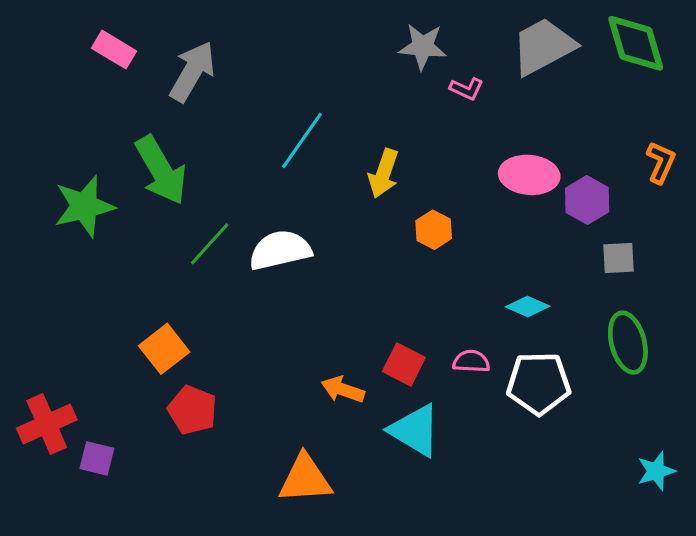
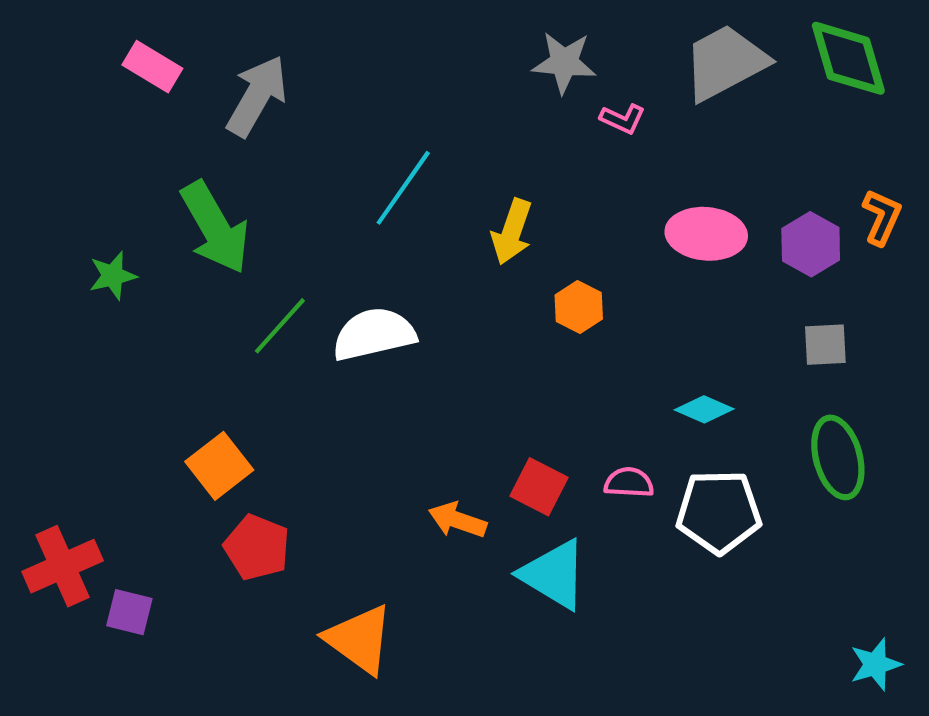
purple hexagon: (587, 200) -> (811, 244), moved
green star: (84, 206) -> (113, 276), size x0.6
cyan star: (656, 471) -> (876, 664), moved
orange triangle: (305, 479) -> (359, 639), moved, turned 40

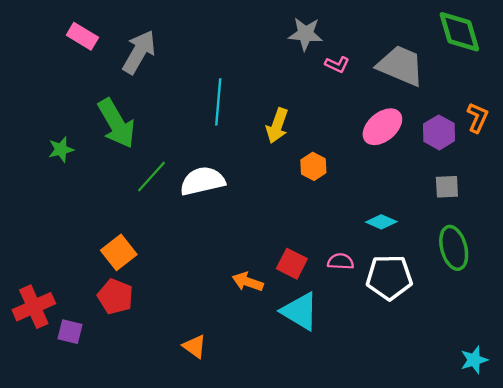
gray trapezoid: (725, 62) -> (401, 66), moved, turned 51
cyan line: (403, 188) -> (218, 102), turned -30
pink ellipse: (706, 234) -> (382, 127), turned -45
red pentagon: (257, 547) -> (115, 297), moved
orange triangle: (359, 639) -> (195, 346), size x0.6

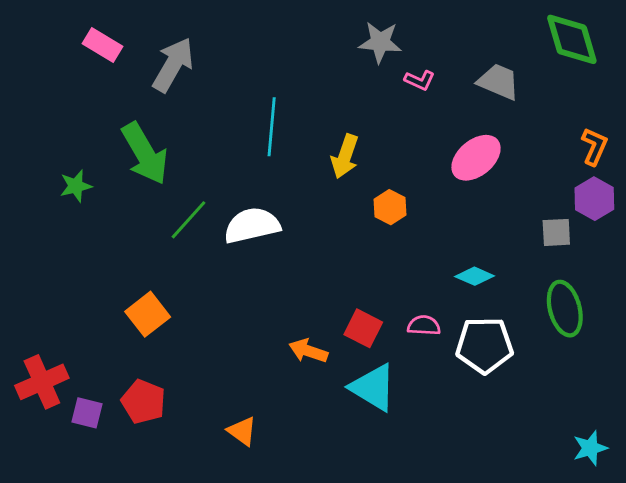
gray trapezoid: (401, 66) -> (499, 82), size x0.7
purple hexagon: (439, 132) -> (594, 199), moved
red pentagon: (115, 297) -> (143, 402), moved

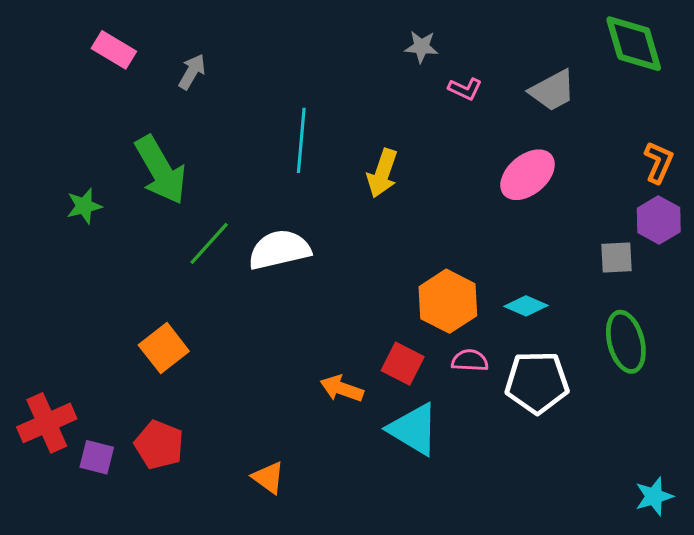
gray star: (380, 42) -> (421, 47), size x0.7
gray arrow: (173, 65) -> (192, 72), size x0.6
gray trapezoid: (499, 82) -> (553, 90), turned 129
orange hexagon: (390, 207) -> (448, 301), moved, size x1.6

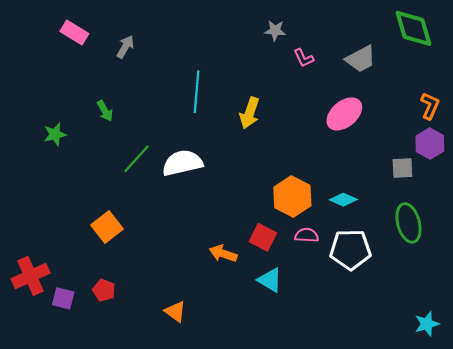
pink L-shape: (465, 89) -> (304, 58), turned 40
green arrow: (161, 170) -> (105, 111), size x0.5
cyan triangle: (414, 429) -> (270, 280), size x0.7
red pentagon: (159, 445) -> (104, 290), size x0.7

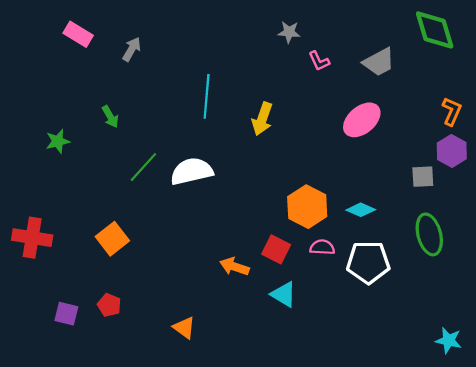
red cross: (31, 276) -> (32, 238), moved, turned 33
cyan star: (427, 324) -> (449, 340), turned 30

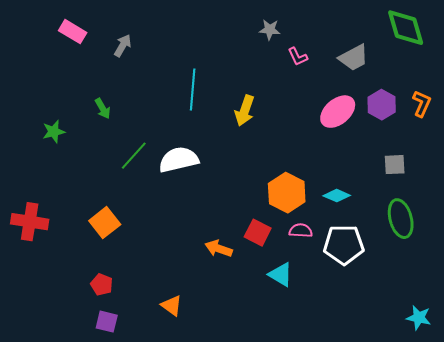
purple hexagon: (452, 151) -> (382, 105), moved
cyan triangle: (284, 294) -> (281, 275), moved
purple square: (66, 314) -> (107, 322), moved

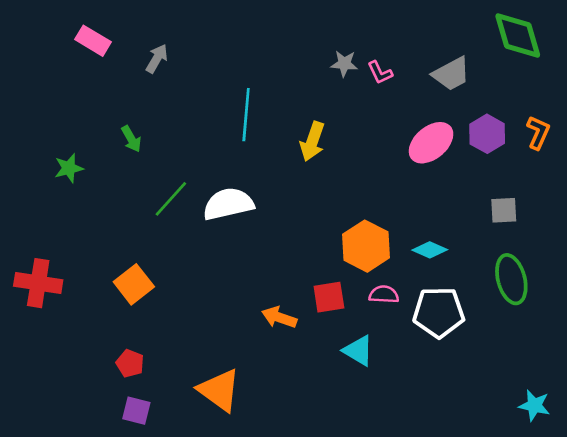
gray star: (270, 30) -> (344, 64), moved
red square: (258, 233) -> (329, 297), turned -36
orange triangle: (172, 306) -> (219, 390), size x1.6

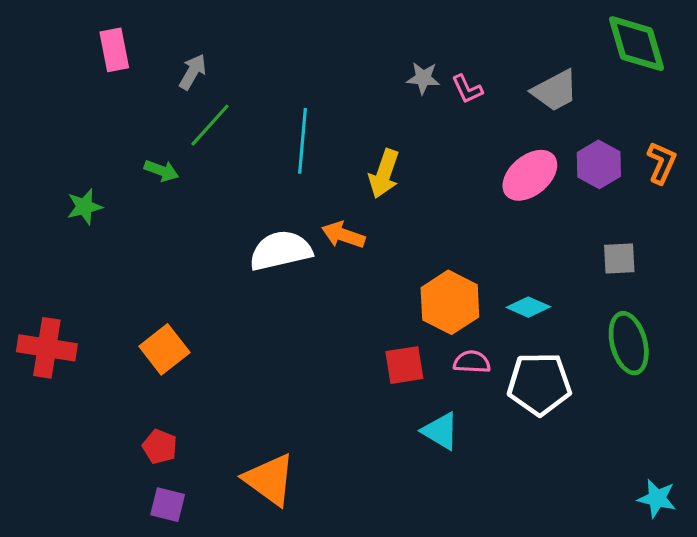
pink rectangle: (93, 41) -> (114, 50), turned 48
green arrow: (131, 139) -> (161, 171), turned -40
green line: (171, 199) -> (210, 125), moved
orange arrow: (279, 317) -> (343, 235), moved

